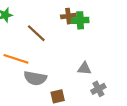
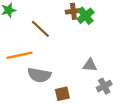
green cross: (80, 20) -> (85, 16), turned -35
orange line: (16, 59) -> (20, 55), turned -30

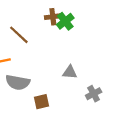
gray cross: (104, 86) -> (94, 94), moved

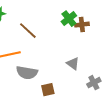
brown cross: (53, 17) -> (82, 25), moved
gray triangle: (70, 72) -> (73, 64), turned 32

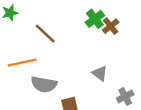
brown cross: (82, 25) -> (111, 26), turned -32

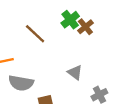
brown line: (45, 33) -> (35, 34), moved

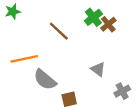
gray semicircle: (21, 83) -> (45, 80), turned 30

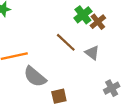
brown line: (59, 31) -> (66, 42), moved
gray triangle: (98, 69) -> (92, 53), moved

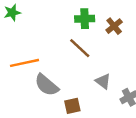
green cross: (83, 15) -> (85, 19), moved, turned 36
gray triangle: (92, 53) -> (103, 81), moved

